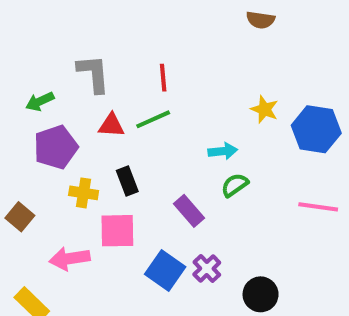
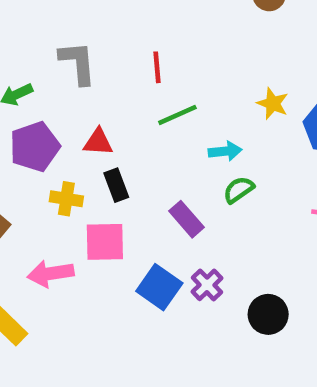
green line: (153, 119) -> (177, 115), moved
red triangle: (111, 125) -> (98, 142), moved

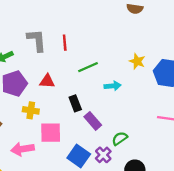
red line: (157, 67) -> (65, 43), moved
black rectangle: (116, 185) -> (75, 103), moved
green semicircle: (239, 190) -> (120, 138), moved

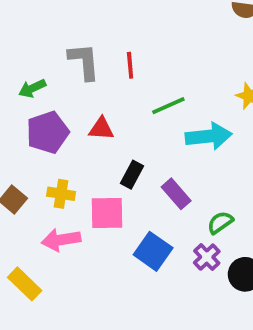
cyan arrow: (113, 86) -> (209, 136), size x1.6
black rectangle: (75, 103) -> (132, 175), moved, turned 49
yellow cross: (31, 110) -> (61, 194), moved
purple cross: (103, 155) -> (207, 257), moved

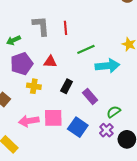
yellow cross: (61, 194) -> (34, 86), moved
pink square: (107, 213) -> (53, 118), moved

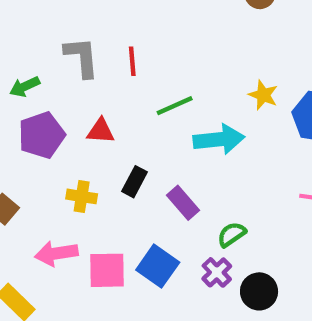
yellow cross: (34, 86) -> (82, 196), moved
pink square: (53, 118) -> (107, 270), moved

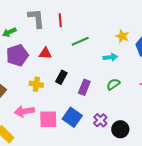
cyan arrow: (219, 139) -> (110, 57), moved, size x0.6
purple rectangle: (183, 203) -> (84, 87), turned 63
green semicircle: (232, 234) -> (113, 84), moved

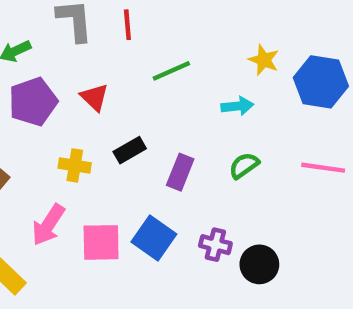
red triangle: (45, 53) -> (94, 97), turned 40
black rectangle: (61, 77) -> (130, 150), turned 32
pink arrow: (24, 111) -> (48, 225), turned -48
purple cross: (100, 120) -> (215, 245), turned -32

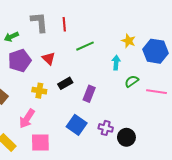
cyan arrow: (237, 106) -> (116, 63), turned -80
green semicircle: (244, 165) -> (132, 81), moved
pink square: (101, 242) -> (40, 142), moved

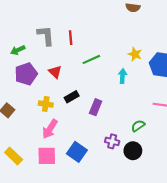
green semicircle: (132, 81) -> (138, 126), moved
pink arrow: (27, 119) -> (50, 129), moved
blue square: (77, 125) -> (77, 152), moved

